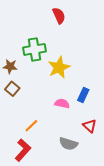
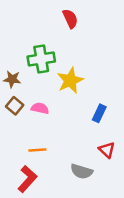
pink semicircle: (62, 103) -> (40, 108), moved
orange line: (31, 126) -> (37, 150), turned 40

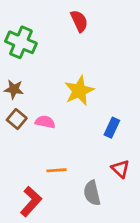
green cross: (41, 59) -> (21, 42), moved, turned 32
orange line: (37, 150) -> (56, 170), moved
gray semicircle: (82, 171) -> (92, 193), turned 60

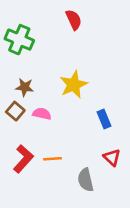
brown star: (14, 89) -> (25, 87), moved
blue rectangle: (112, 128) -> (104, 119), turned -48
red L-shape: (31, 202) -> (23, 159), moved

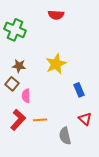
red semicircle: (74, 20) -> (56, 15), turned 119
pink semicircle: (42, 114) -> (26, 96), moved, turned -104

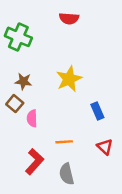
red L-shape: (18, 120) -> (34, 162), moved
orange line: (40, 120) -> (64, 142), moved
gray semicircle: (65, 136) -> (67, 174), moved

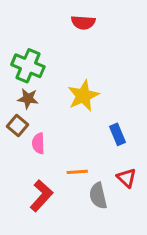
green cross: (18, 37) -> (28, 66), moved
gray semicircle: (67, 174) -> (98, 196), moved

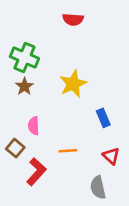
brown star: (28, 99) -> (24, 86), turned 30
brown square: (17, 125) -> (15, 148), moved
gray semicircle: (98, 196) -> (98, 187), moved

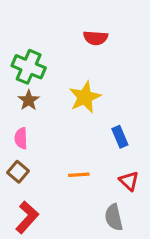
red semicircle: (73, 19) -> (96, 38), moved
pink semicircle: (34, 126) -> (21, 138), moved
red L-shape: (36, 172) -> (27, 217), moved

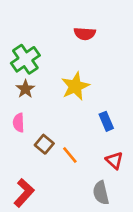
green cross: (29, 67) -> (25, 59), turned 32
brown square: (18, 172) -> (44, 144), moved
orange line: (79, 175) -> (70, 155), turned 54

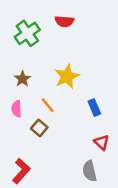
red semicircle: (85, 34) -> (64, 21), moved
green cross: (25, 59) -> (27, 33), moved
orange line: (70, 155) -> (48, 105), moved

